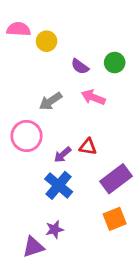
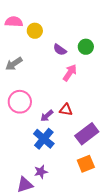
pink arrow: (93, 97) -> (70, 73), turned 102
gray arrow: (51, 101) -> (14, 64), moved

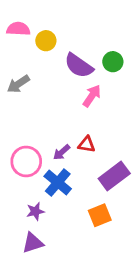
purple semicircle: (60, 50) -> (79, 66), size x1.6
pink circle: (20, 102) -> (26, 161), moved
orange square: (86, 164) -> (100, 215), moved
purple star: (41, 172) -> (35, 211), moved

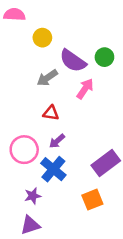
pink semicircle: (18, 29) -> (14, 15), moved
gray arrow: (18, 84) -> (47, 78), moved
red triangle: (87, 144) -> (51, 113), moved

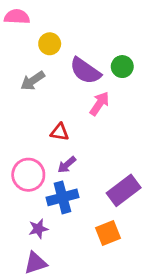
gray arrow: (47, 78) -> (33, 81), moved
blue cross: (53, 169) -> (62, 197), turned 35

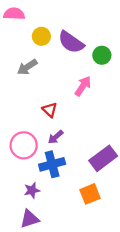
purple semicircle: (85, 71) -> (71, 42), moved
red triangle: (60, 132) -> (50, 110), turned 35

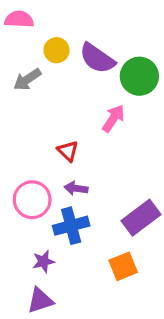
green circle: (102, 55) -> (139, 76), size x1.5
gray arrow: (27, 67) -> (27, 79), moved
purple arrow: (56, 137) -> (76, 188), turned 49

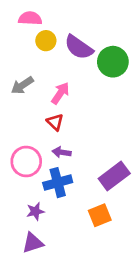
pink semicircle: (19, 19) -> (30, 18), moved
gray arrow: (27, 79) -> (22, 85), moved
pink arrow: (113, 118) -> (60, 93), moved

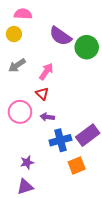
yellow circle: (46, 41) -> (14, 34), moved
pink circle: (26, 161) -> (20, 112), moved
blue cross: (58, 183) -> (60, 140), moved

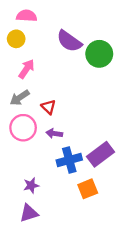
gray arrow: (17, 65) -> (20, 98), moved
pink arrow: (46, 71) -> (27, 69), moved

